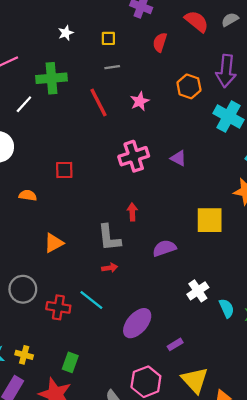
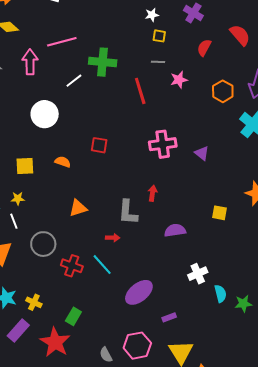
white star: (66, 33) -> (152, 15), moved
pink star: (140, 101) -> (179, 80), moved
yellow square: (210, 220) -> (220, 213), size x0.6
red arrow: (110, 268) -> (113, 238), moved

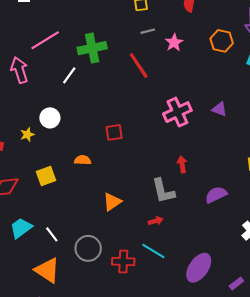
white circle: (45, 114) -> (50, 118), size x0.7
yellow star: (18, 198) -> (27, 135), moved

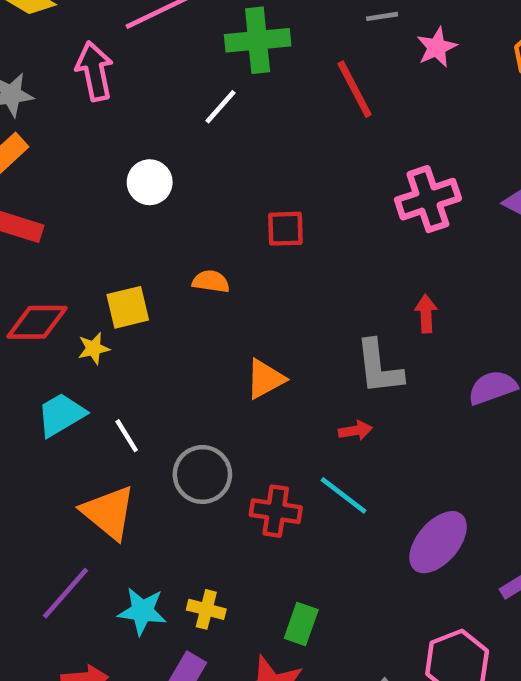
white line: (69, 75) -> (220, 107), moved
yellow star: (27, 135) -> (94, 348), moved

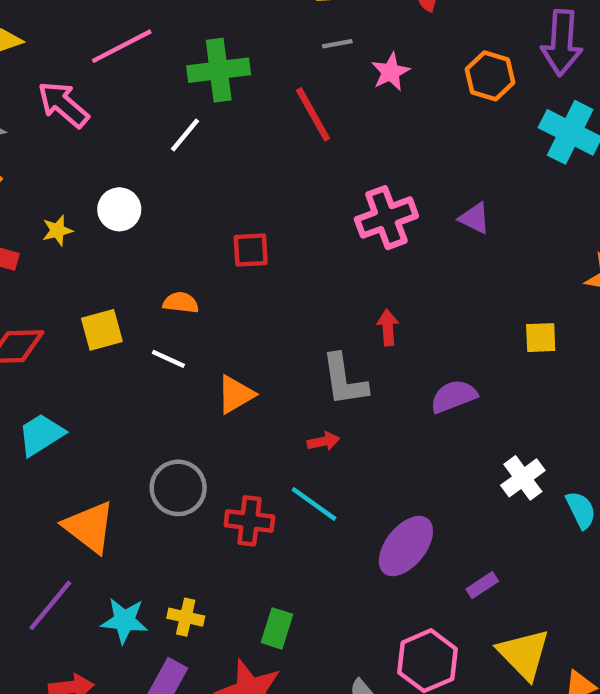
pink arrow: (95, 71) -> (63, 104), turned -36
yellow star: (94, 348) -> (57, 230), moved
white line: (127, 436) -> (168, 359), moved, turned -32

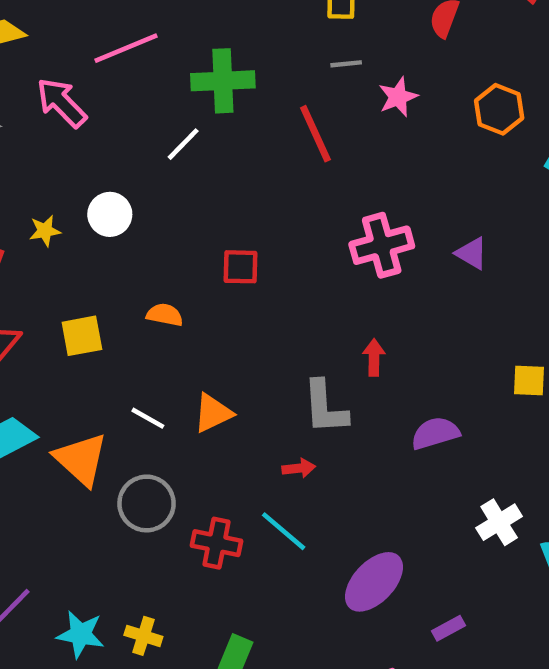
white line: (168, 359) -> (148, 418), moved
orange triangle: (89, 527) -> (81, 459), moved

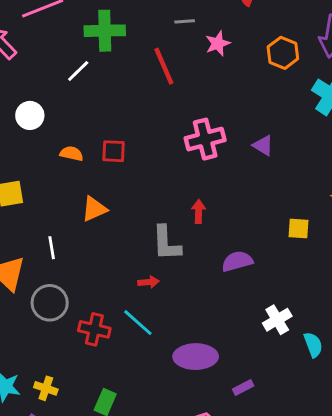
orange semicircle: (165, 315) -> (72, 154), moved
orange triangle: (213, 413) -> (94, 209), moved
white line: (148, 418) -> (52, 248), turned 50
purple ellipse: (374, 582) -> (196, 357), turned 45

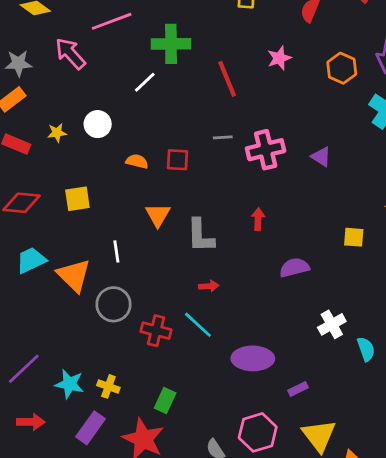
gray line: (185, 21) -> (223, 137), moved
orange triangle: (94, 209) -> (158, 215), turned -36
gray L-shape: (166, 243) -> (200, 236), moved

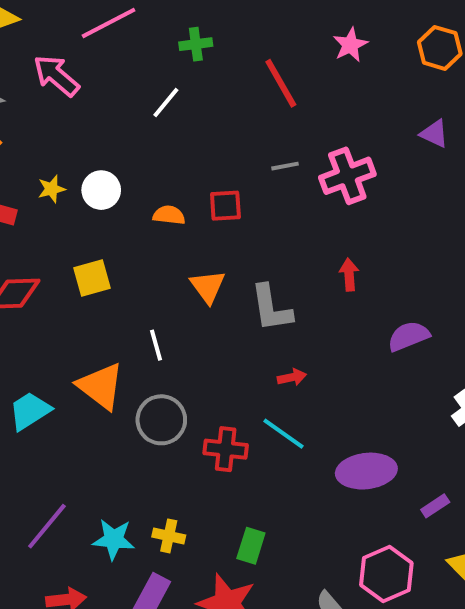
green cross: (171, 44) -> (196, 44), size x0.6
white circle: (98, 124) -> (101, 190), moved
purple triangle: (321, 157) -> (434, 134), moved
cyan trapezoid: (31, 260) -> (30, 411), moved

